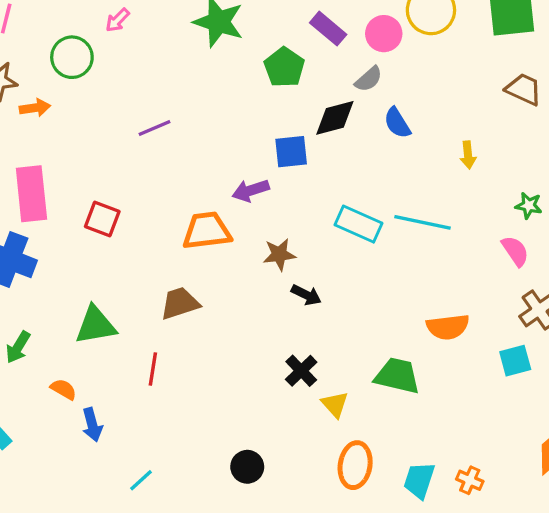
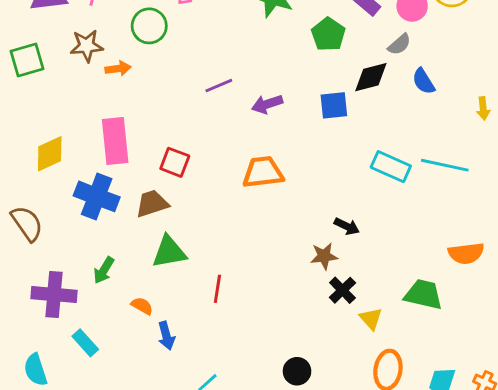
purple arrow: (251, 190) -> (267, 104), moved
brown star: (279, 254) -> (324, 256), moved
brown trapezoid: (180, 303) -> (152, 204), moved

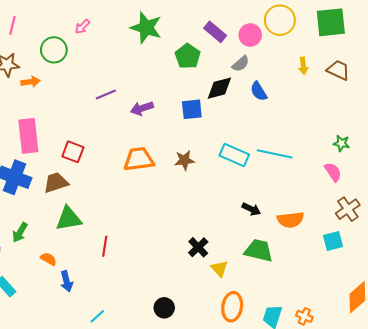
yellow arrow: (483, 108) -> (303, 66), moved
black arrow: (347, 226) -> (251, 209), moved
brown star: (324, 256) -> (184, 160), moved

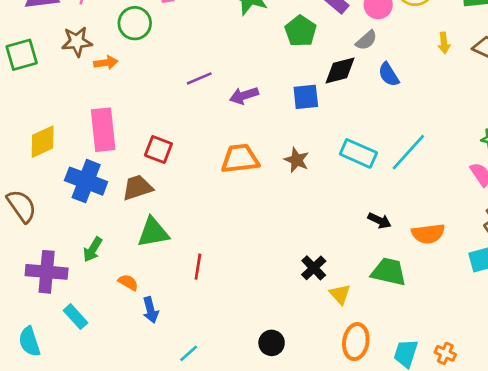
cyan line: (275, 154) -> (408, 152), turned -60
brown star: (184, 160) -> (297, 160), turned 30

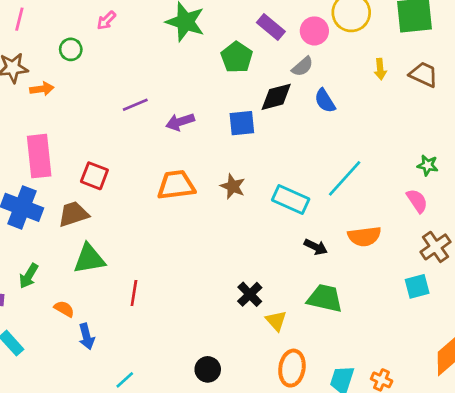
green circle: (135, 23) -> (71, 49), size x0.7
cyan rectangle: (358, 153) -> (291, 200), moved
orange semicircle: (428, 234) -> (364, 236), moved

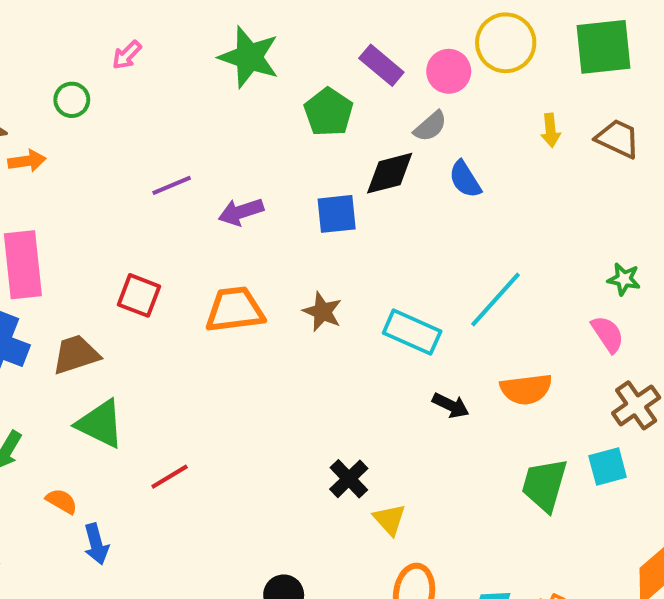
red square: (94, 176) -> (139, 295), moved
green triangle: (89, 259) -> (100, 424), turned 36
red line: (134, 293) -> (170, 477), turned 50
green trapezoid: (325, 298) -> (544, 485), moved, turned -87

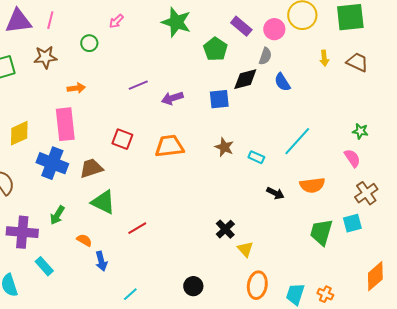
gray semicircle: (430, 126) -> (265, 56), turned -30
orange arrow: (27, 161) -> (76, 88), moved
brown star: (322, 312) -> (224, 147), moved
cyan rectangle: (412, 332) -> (256, 157), size x0.6

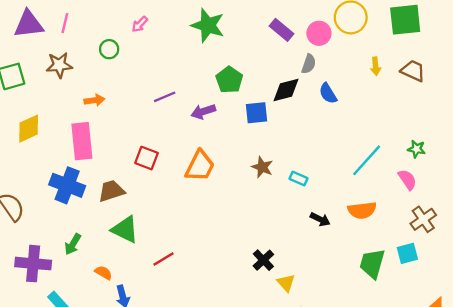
green pentagon: (215, 49) -> (229, 80), moved
yellow diamond: (19, 133) -> (29, 129), moved
cyan line: (297, 141) -> (367, 160), moved
orange trapezoid: (169, 146) -> (200, 166), turned 124

